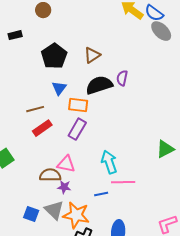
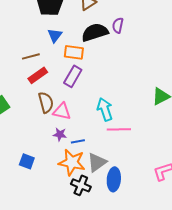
brown semicircle: (50, 175) -> (46, 102), moved, turned 75
blue line: (101, 194) -> (78, 141), moved
gray triangle: (54, 210) -> (97, 162), moved, turned 40

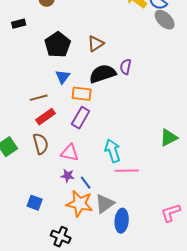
brown semicircle: (46, 102) -> (41, 144), moved
blue line: (78, 141) -> (86, 183), turned 64
black cross: (81, 185) -> (61, 237), moved

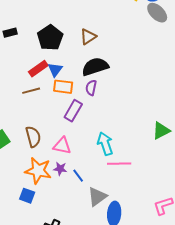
black rectangle: (19, 24) -> (10, 33), moved
purple semicircle: (126, 67) -> (91, 88), moved
orange rectangle: (82, 94) -> (63, 87), moved
red rectangle: (46, 117) -> (38, 69), moved
orange star: (80, 204) -> (38, 171), moved

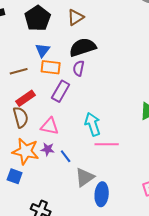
red rectangle: (38, 69) -> (26, 98), moved

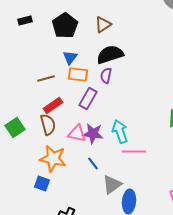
purple star: (48, 149) -> (93, 134), moved, size x1.5

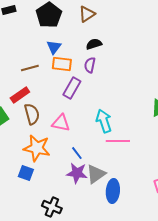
black semicircle: (110, 55) -> (94, 44), size x0.6
red rectangle: (53, 106) -> (20, 95), moved
purple star: (93, 134) -> (77, 173), moved

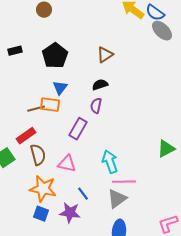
brown triangle: (87, 14) -> (105, 55), moved
orange rectangle: (62, 64) -> (50, 105), moved
blue square: (26, 173) -> (41, 214), moved
purple star: (77, 173) -> (70, 213), moved
gray triangle: (96, 174) -> (117, 199), moved

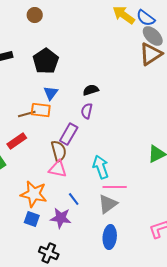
brown triangle: (105, 55) -> (151, 54), moved, size x1.4
brown semicircle: (38, 155) -> (59, 151), moved

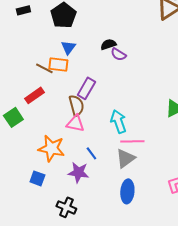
purple semicircle: (87, 111) -> (118, 54), moved, turned -70
brown line: (27, 114) -> (44, 68), turned 42
blue square: (32, 219) -> (37, 178), moved

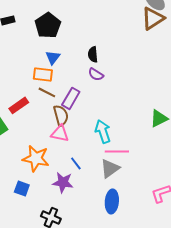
black semicircle: (108, 44) -> (93, 54), turned -77
purple semicircle: (118, 54) -> (96, 74), moved
brown line: (44, 68) -> (47, 92), moved

